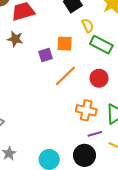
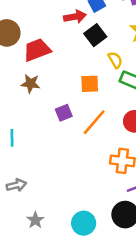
purple square: (45, 55) -> (64, 113), moved

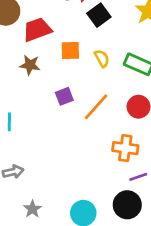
yellow semicircle: (115, 60) -> (102, 58), moved
orange square: (90, 84) -> (70, 51), moved

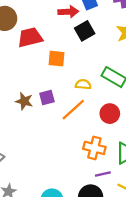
yellow semicircle: (102, 58) -> (83, 84), moved, turned -63
brown star: (30, 65) -> (24, 101), moved

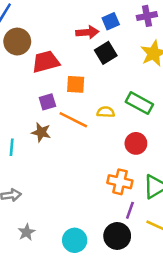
purple square: (47, 97) -> (47, 102), moved
orange line: (73, 110) -> (73, 120), moved, turned 70
purple line: (103, 174) -> (130, 210), turned -56

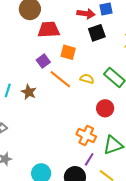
purple square: (47, 102) -> (43, 61), turned -32
brown star: (41, 132) -> (29, 92), moved

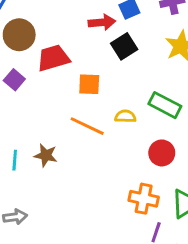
purple square: (43, 61) -> (14, 80), moved

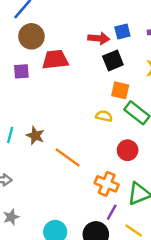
purple square: (14, 80) -> (21, 71), turned 35
orange square: (89, 84) -> (120, 90), moved
orange line: (87, 126) -> (68, 158), moved

